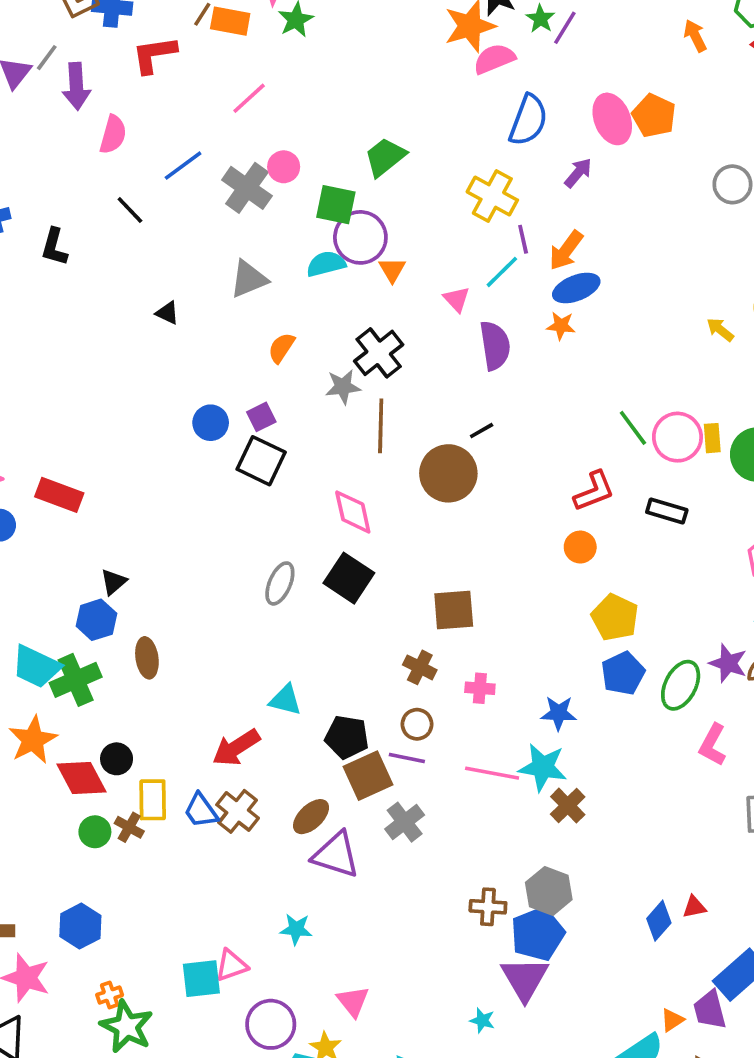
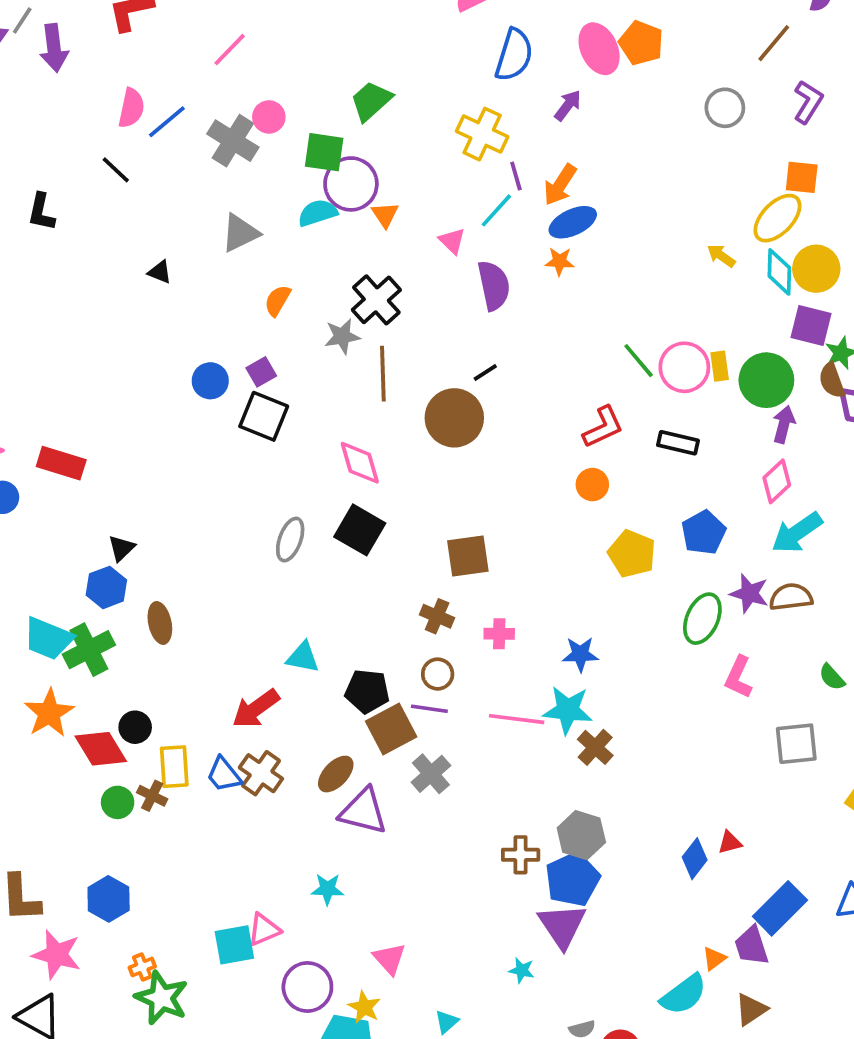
pink semicircle: (113, 135) -> (131, 108), moved
blue pentagon: (623, 673) -> (704, 533), moved

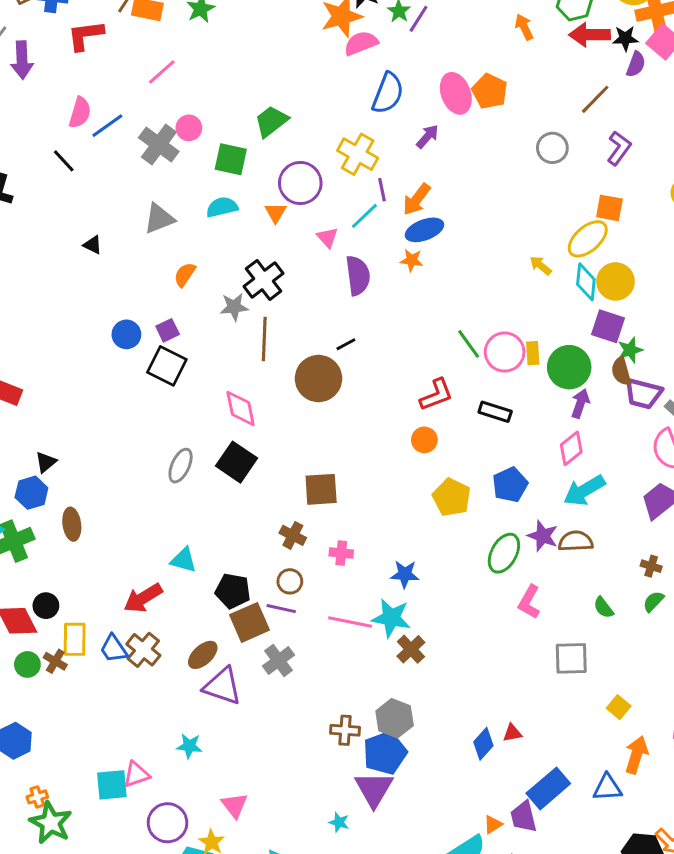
purple circle: (351, 184) -> (300, 183), moved

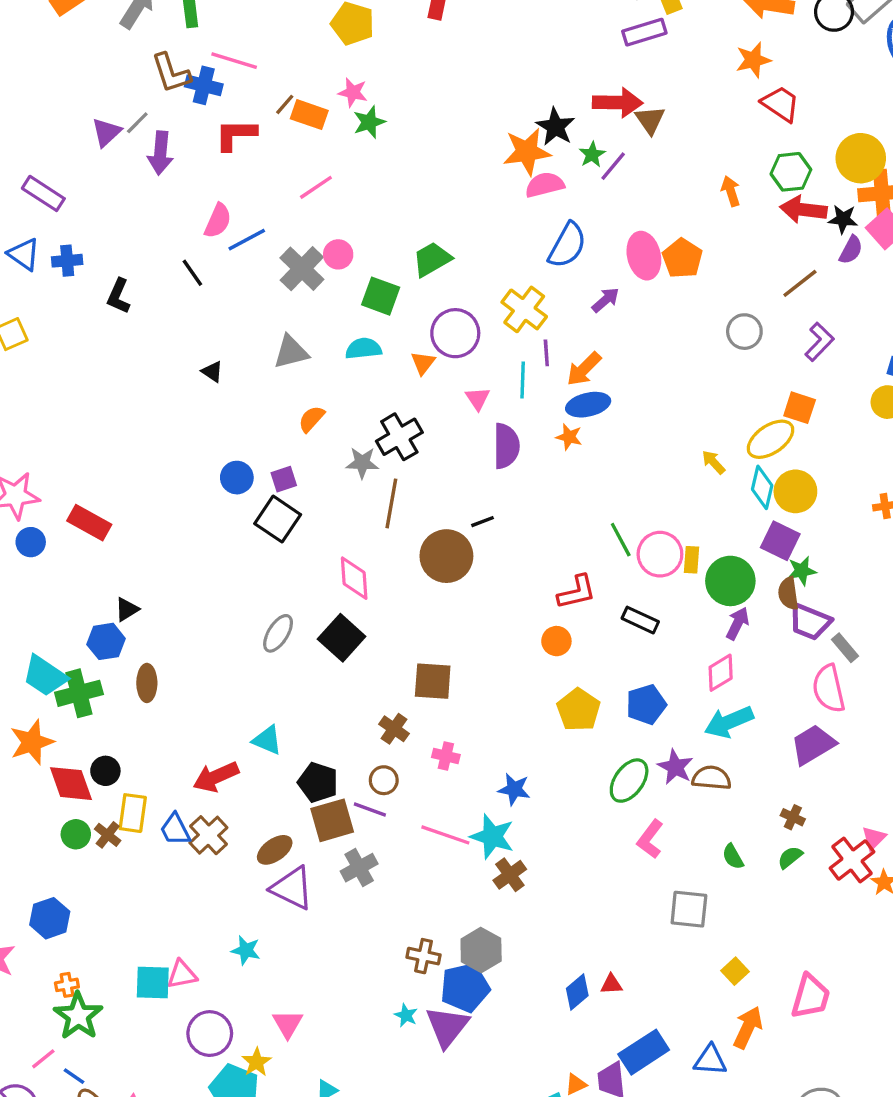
cyan line: (364, 216) -> (523, 380), turned -52
cyan star: (339, 822) -> (406, 1015), moved

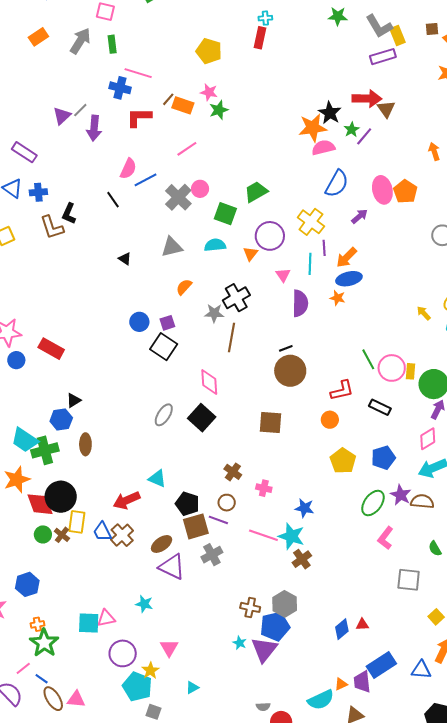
brown L-shape: (171, 73) -> (52, 227), moved
brown circle: (446, 556) -> (290, 371), moved
brown square: (433, 681) -> (270, 422), moved
black circle: (105, 771) -> (61, 497), size x1.8

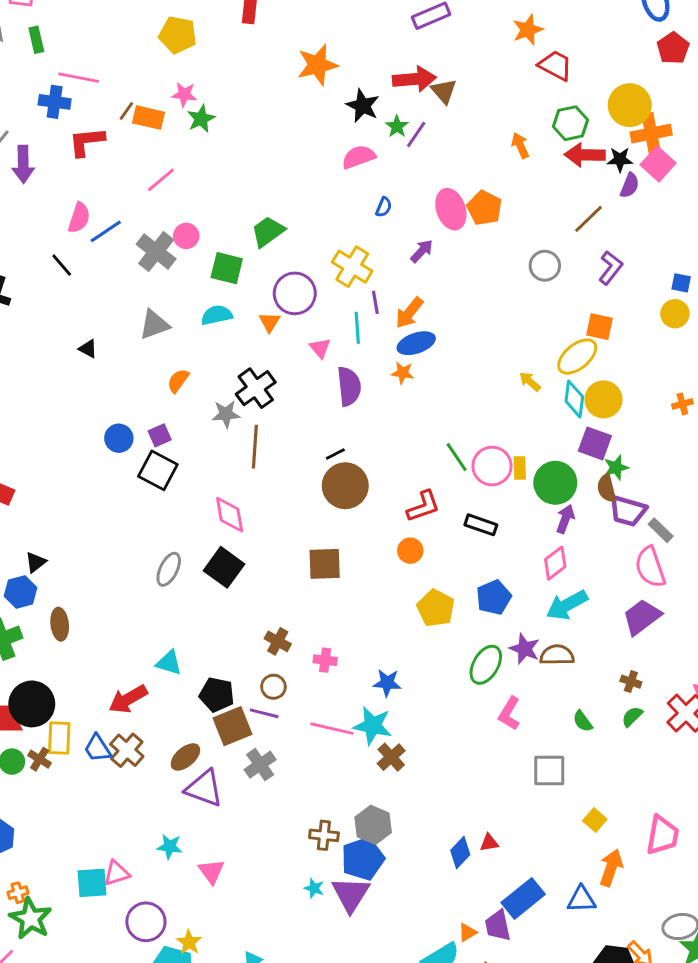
orange star: (313, 128) -> (317, 65), moved
blue semicircle: (337, 184) -> (384, 207), size x0.5
pink triangle: (169, 648) -> (211, 871), moved

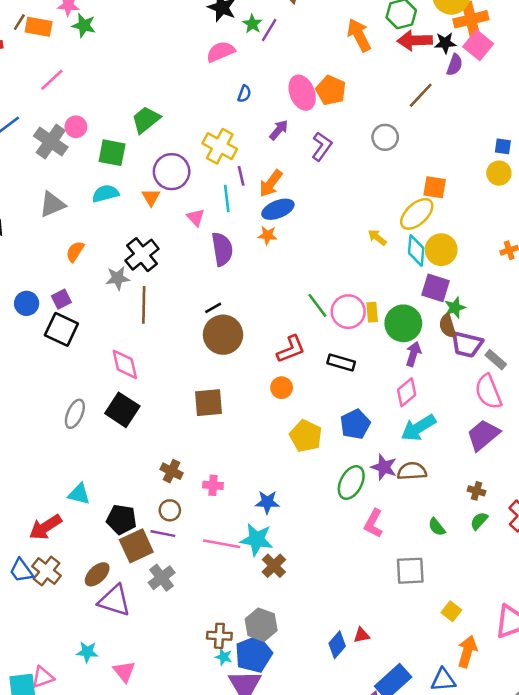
green star: (201, 119) -> (84, 25), turned -30
orange arrow: (520, 145) -> (359, 35), size x1.5
purple L-shape: (611, 268) -> (322, 146), moved
cyan star: (314, 888) -> (224, 657), moved

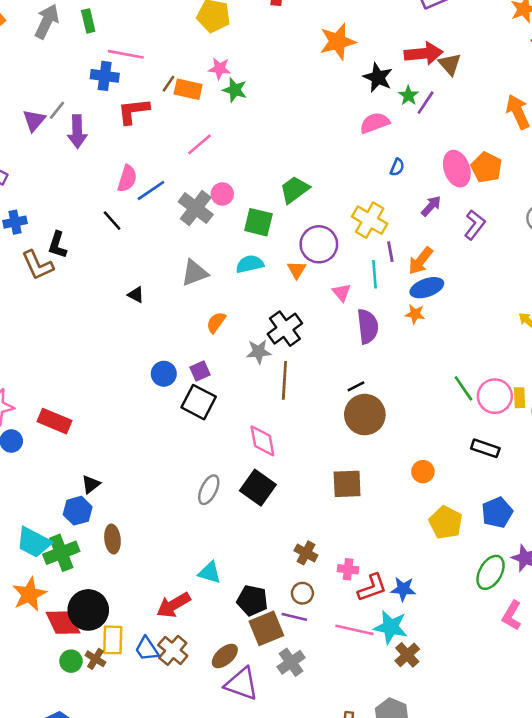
red L-shape: (291, 349) -> (372, 588), moved

